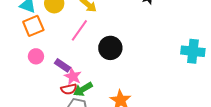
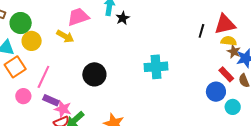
pink line: (79, 30) -> (43, 77), moved
cyan cross: (193, 51) -> (156, 67), moved

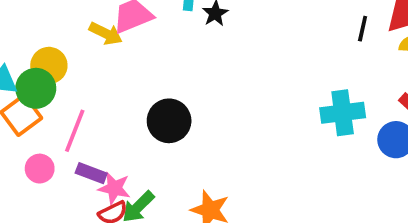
green circle: (21, 23) -> (36, 88), moved
yellow arrow: (65, 36) -> (106, 33), moved
cyan cross: (156, 67) -> (343, 113), moved

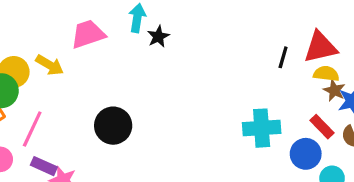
yellow arrow: (106, 33) -> (50, 65), moved

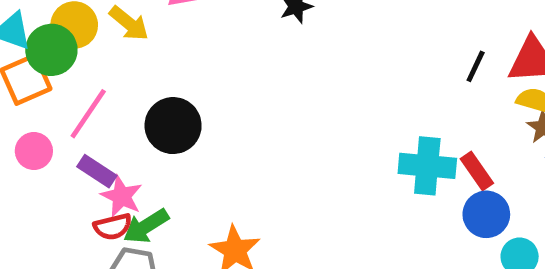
black circle: (113, 126) -> (173, 126), moved
red rectangle: (322, 127) -> (477, 171), moved

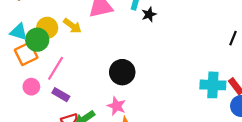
black circle: (173, 126) -> (122, 72), moved
pink star: (122, 196) -> (116, 106), moved

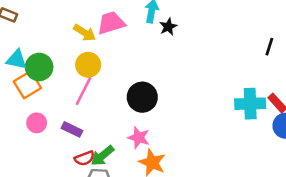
yellow arrow: (72, 26) -> (85, 33), moved
yellow circle: (47, 28) -> (88, 65), moved
pink line: (56, 68) -> (84, 91), moved

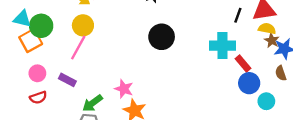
black circle: (142, 97) -> (162, 37), moved
cyan cross: (250, 104) -> (222, 46), moved
red semicircle: (84, 158) -> (38, 97), moved

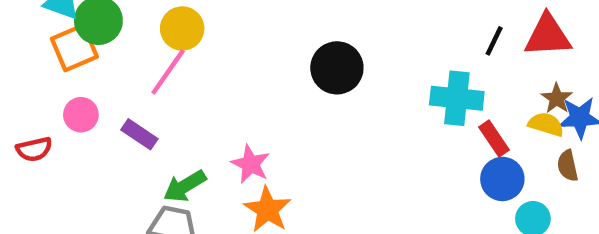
yellow semicircle: (267, 29) -> (546, 124), moved
red semicircle: (38, 97) -> (34, 149), moved

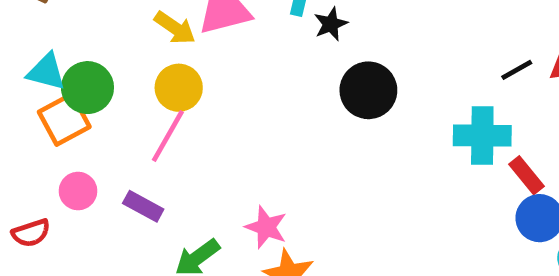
black line: (494, 41) -> (517, 70), turned 40
black circle: (337, 68) -> (368, 90), moved

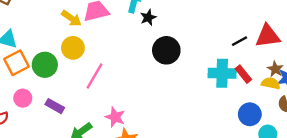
green circle: (87, 88) -> (45, 65), moved
pink line: (168, 136) -> (95, 76), moved
red rectangle: (527, 175) -> (243, 74), moved

